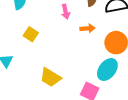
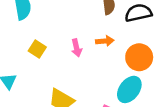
pink arrow: (66, 12) -> (76, 48), moved

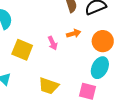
yellow square: (37, 49) -> (22, 50), size x1.5

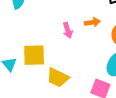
yellow square: (22, 50) -> (34, 55), moved, turned -30

